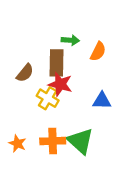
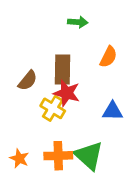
green arrow: (70, 40) -> (78, 22), moved

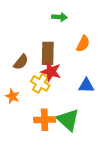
orange star: (19, 158) -> (12, 96), moved

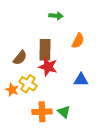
yellow cross: (40, 83) -> (28, 84), moved
green triangle: (68, 120) -> (64, 112), size x0.6

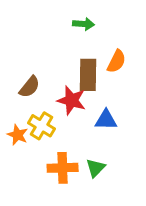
brown rectangle: (45, 50) -> (88, 75), moved
blue triangle: (81, 80) -> (106, 120), moved
green triangle: (64, 112) -> (95, 168), turned 32

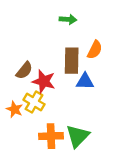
red star: (72, 100) -> (44, 81), moved
blue triangle: (106, 120) -> (85, 81), moved
green triangle: (95, 168) -> (78, 136), size x1.5

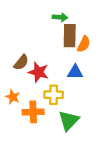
brown rectangle: (72, 61) -> (70, 36), moved
yellow cross: (34, 102) -> (54, 95), moved, turned -30
orange cross: (51, 136) -> (33, 112), moved

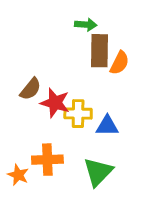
blue triangle: (75, 72) -> (107, 126), moved
yellow cross: (54, 95) -> (78, 114), moved
orange star: (13, 97) -> (18, 175), moved

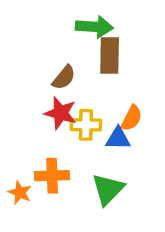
green arrow: (86, 25) -> (94, 27), size x1.5
orange semicircle: (120, 63) -> (132, 118), moved
brown semicircle: (30, 89) -> (64, 78), moved

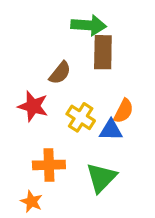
red star: (61, 113) -> (33, 106), moved
yellow cross: (86, 125) -> (81, 117), turned 32
orange star: (20, 193) -> (31, 202), moved

